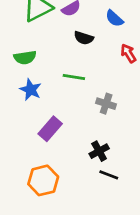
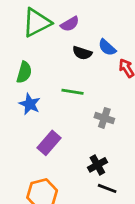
blue semicircle: (114, 18) -> (107, 47), moved
green semicircle: (25, 58) -> (24, 72), turned -65

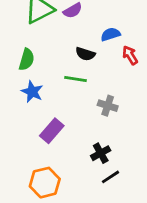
blue semicircle: (107, 47) -> (110, 34), turned 120
black semicircle: (82, 53) -> (85, 54), moved
black line: (107, 188) -> (110, 177), turned -54

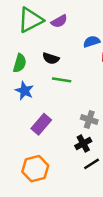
black semicircle: (85, 54) -> (51, 58), moved
gray cross: (108, 106) -> (89, 119), moved

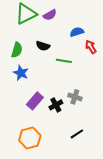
green line: (62, 80) -> (64, 61), moved
black cross: (83, 143) -> (56, 105), moved

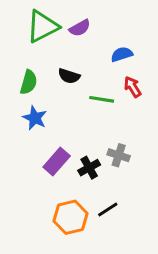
red arrow: (91, 47) -> (133, 87), moved
black line: (77, 134) -> (108, 210), moved
orange hexagon: (30, 138) -> (71, 217), moved

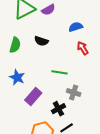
green line: (102, 99) -> (59, 72), moved
blue star: (35, 118) -> (17, 77), moved
black cross: (89, 168) -> (58, 109), moved

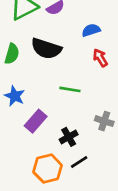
black semicircle: (41, 41) -> (46, 49), size x1.6
gray cross: (74, 93) -> (104, 121), moved

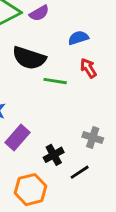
green line: (70, 89) -> (55, 81), moved
black line: (79, 162) -> (80, 172), moved

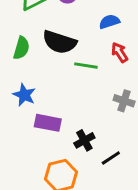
purple rectangle: (18, 138) -> (48, 123), turned 60
gray cross: (93, 138) -> (124, 101), moved

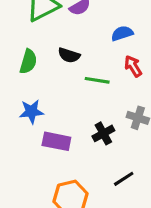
black semicircle: (59, 42) -> (69, 55), size x0.6
blue star: (24, 95) -> (31, 112), turned -30
black cross: (84, 140) -> (103, 133), moved

